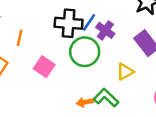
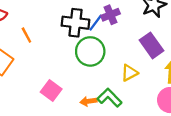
purple cross: (105, 30) -> (111, 15), moved, turned 30
orange line: (20, 38) -> (26, 35), turned -42
pink square: (44, 67) -> (51, 90), moved

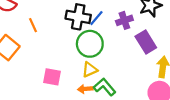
purple cross: (111, 15) -> (124, 20), moved
yellow triangle: (129, 73) -> (90, 70), moved
pink square: (51, 90) -> (52, 77), turned -30

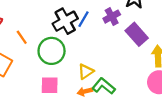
black cross: (78, 17) -> (65, 21), turned -30
green circle: (90, 44) -> (52, 51), moved

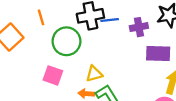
blue line: (84, 19) -> (110, 20), turned 35
purple rectangle: (137, 34) -> (158, 53), turned -65

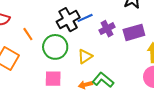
purple cross: (139, 27) -> (107, 29), moved
yellow triangle: (94, 74) -> (85, 56), moved

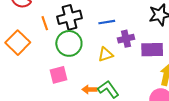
black cross: (68, 20) -> (69, 17), moved
yellow triangle: (85, 56) -> (106, 54), moved
pink square: (53, 79) -> (59, 75), turned -30

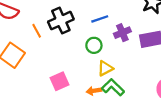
green circle: (69, 43) -> (94, 45), moved, size x0.6
yellow triangle: (106, 54) -> (105, 68), moved

